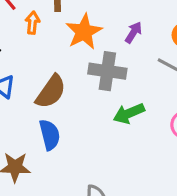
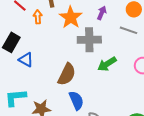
brown semicircle: (51, 92) -> (67, 74), moved
blue semicircle: (50, 135) -> (76, 100), moved

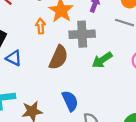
orange arrow: (38, 17) -> (41, 26), moved
brown semicircle: (67, 74) -> (58, 57), moved

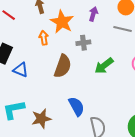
gray cross: (82, 34) -> (83, 43), size x0.6

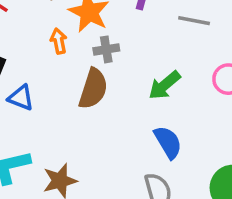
gray cross: (83, 43) -> (106, 49), moved
blue semicircle: (76, 106) -> (168, 142), moved

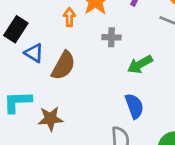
gray cross: (106, 49) -> (111, 37), moved
brown semicircle: (93, 89) -> (63, 66), moved

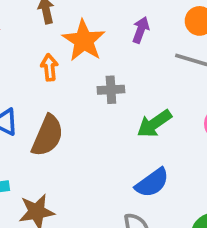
blue semicircle: (134, 106) -> (152, 183), turned 80

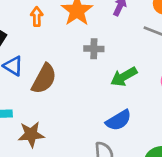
orange arrow: (49, 67) -> (37, 16), moved

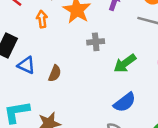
brown semicircle: (44, 79) -> (55, 73), size x0.6

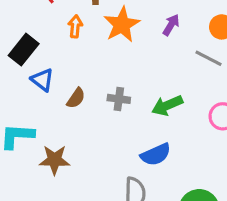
gray cross: (96, 42) -> (119, 99), moved

